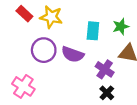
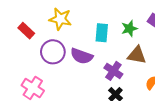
red rectangle: (24, 14) -> (26, 31), moved

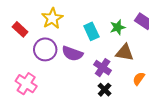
yellow star: (60, 19) -> (52, 18), turned 30
cyan rectangle: (102, 33) -> (91, 31), turned -30

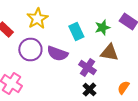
orange semicircle: (139, 79) -> (123, 88), moved

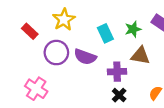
purple cross: (87, 68) -> (117, 72), turned -36

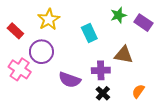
green star: (133, 29) -> (118, 15), moved
purple semicircle: (85, 57) -> (70, 80), moved
pink cross: (36, 89) -> (20, 69), moved

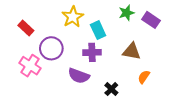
yellow star: (49, 19) -> (73, 17), moved
purple cross: (101, 70) -> (92, 52), moved
orange semicircle: (138, 91) -> (144, 77), moved

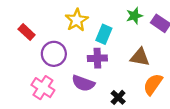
cyan rectangle: (98, 30) -> (104, 34), turned 48
pink cross: (30, 66) -> (43, 88), moved
orange semicircle: (144, 77) -> (153, 84), size x1.5

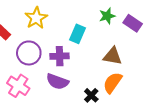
yellow star: (77, 20) -> (36, 18), moved
purple cross: (97, 58) -> (60, 56), moved
orange semicircle: (153, 84) -> (112, 83), moved

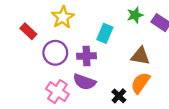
pink cross: (18, 86) -> (57, 92), moved

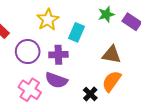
yellow star: (63, 17) -> (48, 20), moved

